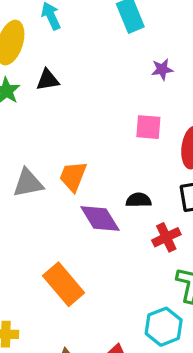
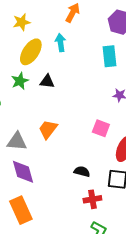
orange trapezoid: (73, 176) -> (48, 129), moved
purple diamond: (100, 218) -> (23, 172), moved

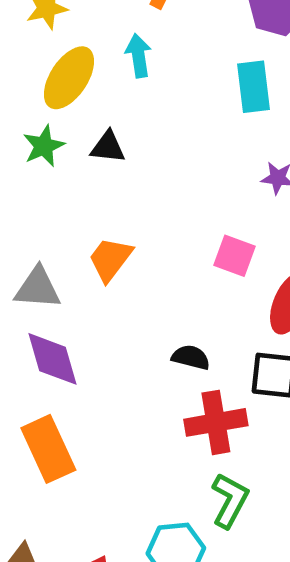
red cross: (92, 199) -> (216, 422), size x1.4

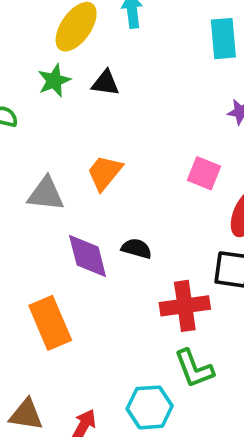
black semicircle: (191, 357) -> (137, 249), moved
purple diamond: (53, 359) -> (88, 256), moved
green L-shape: (230, 500) -> (194, 369), turned 129

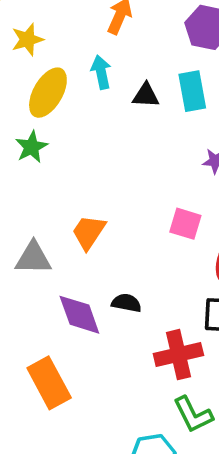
black triangle: (105, 83) -> (146, 95), moved

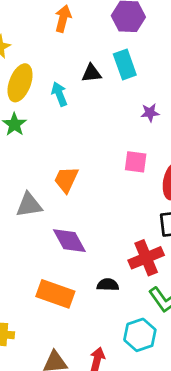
cyan arrow: (101, 72) -> (59, 94), moved
black semicircle: (126, 303) -> (108, 285), moved
orange rectangle: (49, 383) -> (55, 294), turned -33

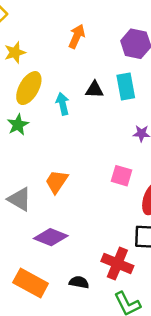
gray triangle: (29, 205) -> (20, 199), turned 30
purple diamond: (69, 241) -> (51, 237), turned -48
red cross: (146, 258) -> (117, 263), turned 36

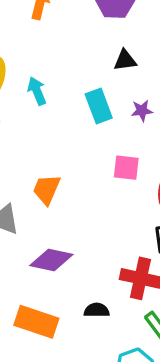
cyan rectangle: (126, 87) -> (99, 106), moved
black triangle: (95, 90) -> (125, 60), moved

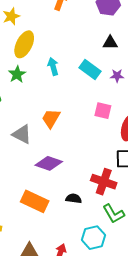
cyan arrow: (37, 91) -> (53, 66), moved
cyan rectangle: (99, 106) -> (90, 70), turned -40

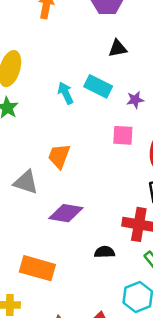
cyan arrow: (53, 66) -> (66, 93), moved
purple star: (117, 76) -> (135, 100), moved
orange rectangle: (35, 201) -> (37, 268), moved

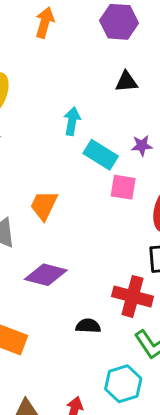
cyan rectangle: (98, 86) -> (101, 155), moved
cyan arrow: (66, 93) -> (72, 121), moved, turned 30

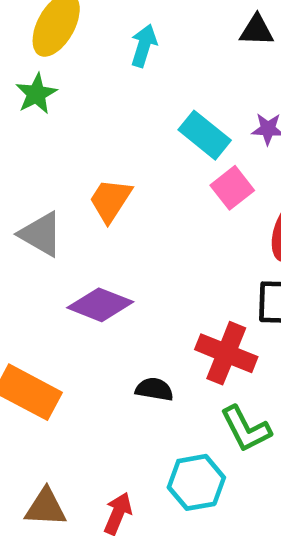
cyan arrow: (72, 121) -> (144, 46), moved
pink square: (123, 187) -> (232, 188), turned 36

